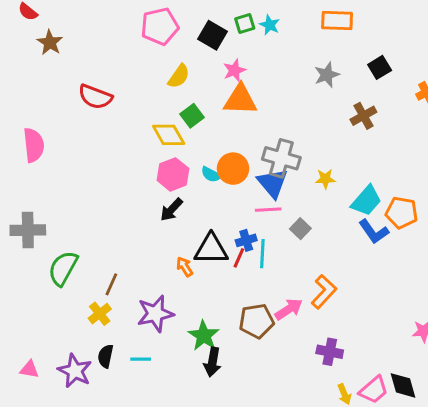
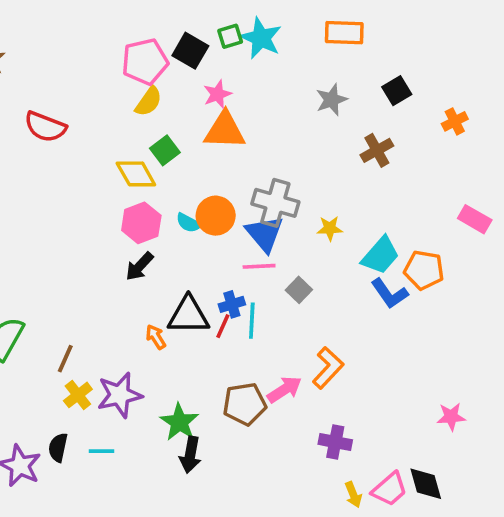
cyan star: (270, 25) -> (261, 38), size x1.6
pink pentagon: (160, 26) -> (145, 62), moved
yellow cross: (100, 314) -> (78, 395), moved

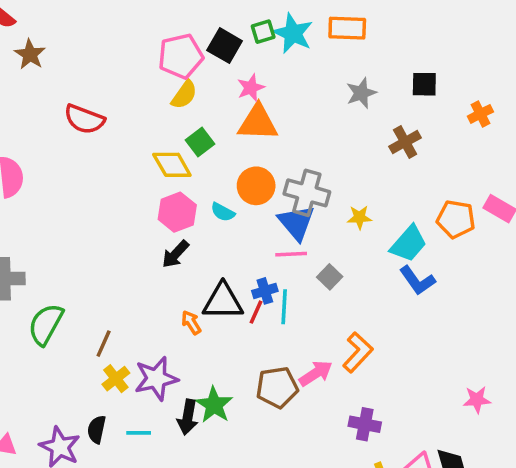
orange rectangle: (344, 33) -> (347, 28), moved
black square: (397, 91) -> (424, 84), turned 32
orange circle: (216, 216) -> (256, 186), moved
orange pentagon: (424, 270) -> (456, 219), moved
black arrow: (190, 455) -> (188, 417), moved

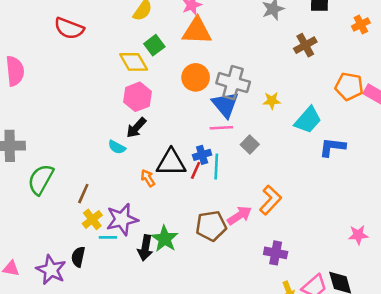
cyan semicircle: (223, 212) -> (117, 147), moved
orange pentagon: (456, 219) -> (349, 86), moved
blue L-shape: (417, 280) -> (332, 147), moved, turned 132
cyan line: (139, 433) -> (108, 237), moved

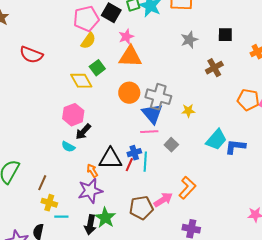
pink hexagon: (138, 97) -> (73, 115), moved
cyan trapezoid: (308, 120) -> (216, 140), moved
yellow cross: (92, 219) -> (49, 203), turned -35
purple star: (122, 219) -> (90, 191), moved

